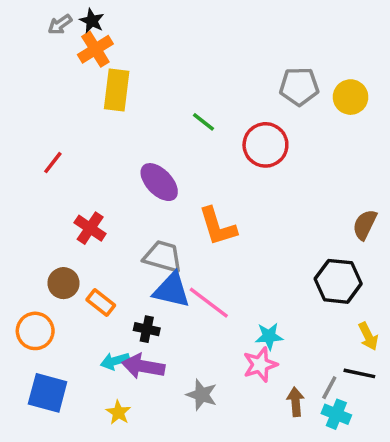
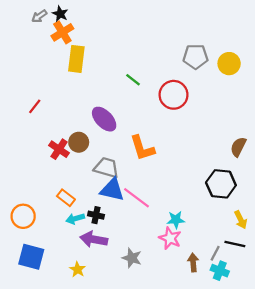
brown circle: (63, 283) -> (79, 142), moved
cyan arrow: (115, 361) -> (75, 219), moved
pink star: (260, 365) -> (170, 238), turned -30

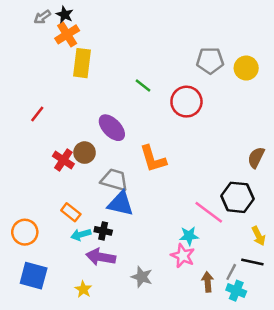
pink line: (136, 198) -> (209, 212), moved

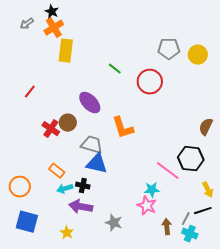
gray arrow: (42, 17) -> (27, 24), moved
black line: (252, 262) -> (203, 211), turned -30

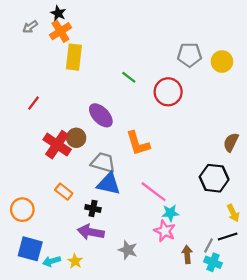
red cross: (51, 129) -> (57, 145), size x1.4
pink line: (168, 171) -> (154, 192), moved
cyan arrow: (65, 189) -> (51, 261), moved

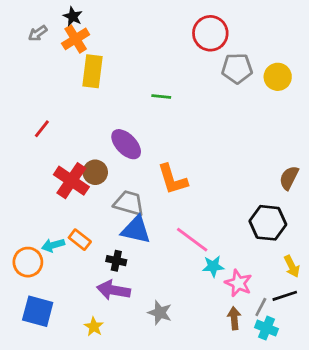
green line: (129, 77) -> (161, 96), turned -32
red circle: (168, 92) -> (210, 33), moved
pink star: (165, 231) -> (238, 283), moved
cyan arrow: (51, 261) -> (53, 245), moved

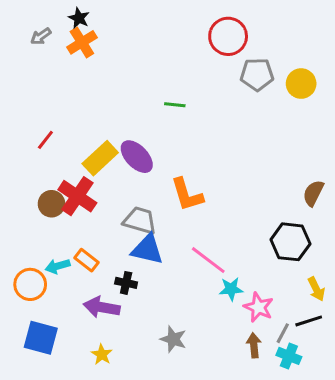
yellow rectangle: (92, 71) -> (100, 158), moved, turned 40
brown circle: (95, 172) -> (51, 204), moved
purple arrow: (113, 290) -> (102, 307), moved

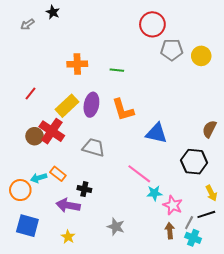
orange cross: (82, 42) -> (77, 64), moved, turned 30
purple ellipse: (137, 157) -> (91, 105), turned 55
orange L-shape: (187, 195) -> (123, 110), moved
blue triangle: (147, 249) -> (156, 133), moved

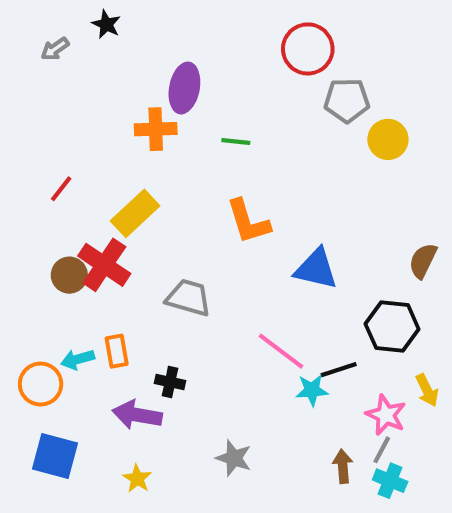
yellow circle: (201, 56) -> (388, 139), moved
purple ellipse: (91, 105) -> (184, 88), moved
orange rectangle: (58, 174) -> (117, 351), turned 42
pink star: (173, 205) -> (386, 415), moved
black line: (206, 214) -> (339, 370), moved

